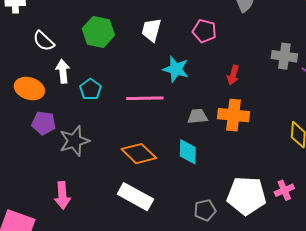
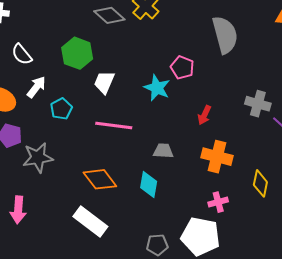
white trapezoid: (151, 30) -> (104, 82), moved
cyan star: (176, 69) -> (157, 88), moved
white arrow: (63, 71) -> (36, 87), turned 35
orange cross: (234, 115) -> (217, 157), moved
pink cross: (284, 190) -> (218, 202), moved

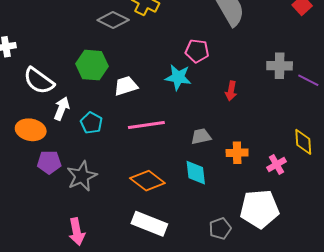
white semicircle: (22, 54) -> (39, 81), size x1.4
white trapezoid: (104, 82) -> (126, 86), turned 65
orange cross: (217, 157) -> (237, 153), moved, size x0.7
pink cross: (218, 202) -> (277, 165), moved

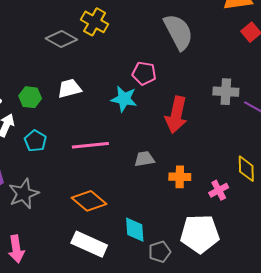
green hexagon: (92, 65) -> (30, 97), moved, size x0.7
white trapezoid: (126, 86) -> (69, 88), moved
red arrow: (231, 91) -> (176, 115), size x1.8
cyan diamond: (196, 173) -> (135, 230), moved

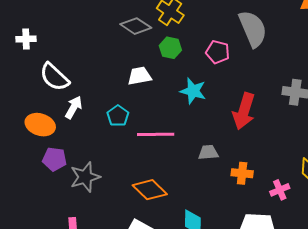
pink pentagon: (144, 73) -> (218, 52), moved
green hexagon: (30, 97) -> (170, 48), moved
cyan pentagon: (35, 141) -> (118, 116), moved

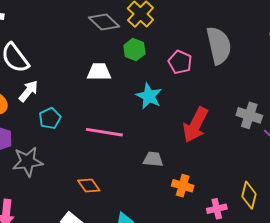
cyan pentagon: (118, 116) -> (50, 118), moved
orange diamond: (150, 190) -> (89, 185), size x0.7

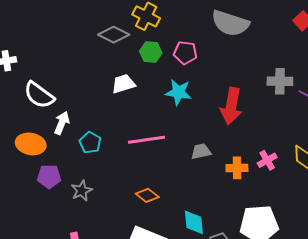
gray semicircle: (219, 45) -> (230, 23), turned 138
pink pentagon: (180, 62) -> (185, 53), moved
gray star: (28, 162) -> (82, 191), size x0.7
pink cross: (217, 209) -> (267, 160), moved

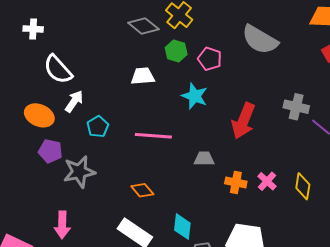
pink cross: (267, 160) -> (267, 181), turned -30
gray star: (82, 191) -> (79, 172), size x1.5

